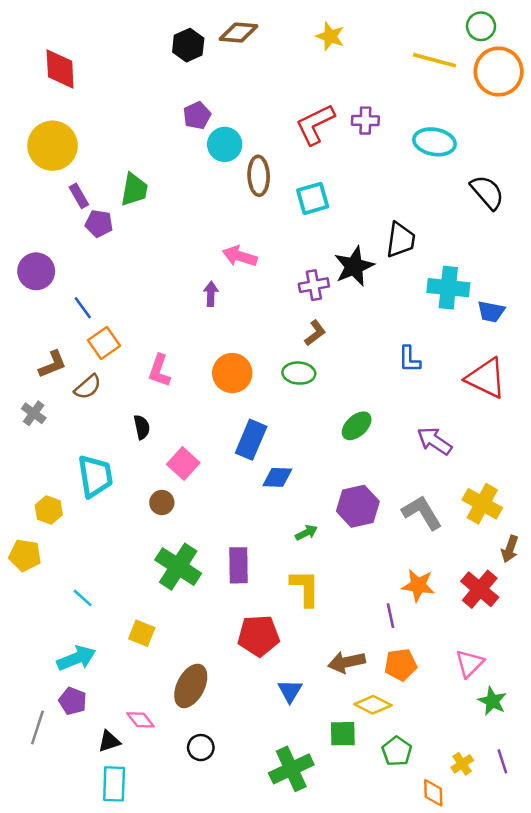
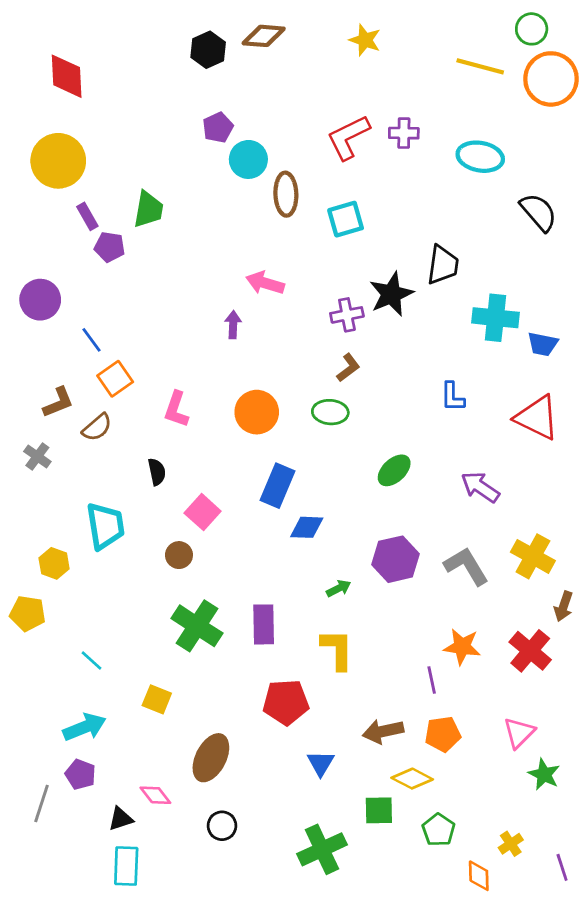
purple line: (502, 761) -> (562, 867), moved

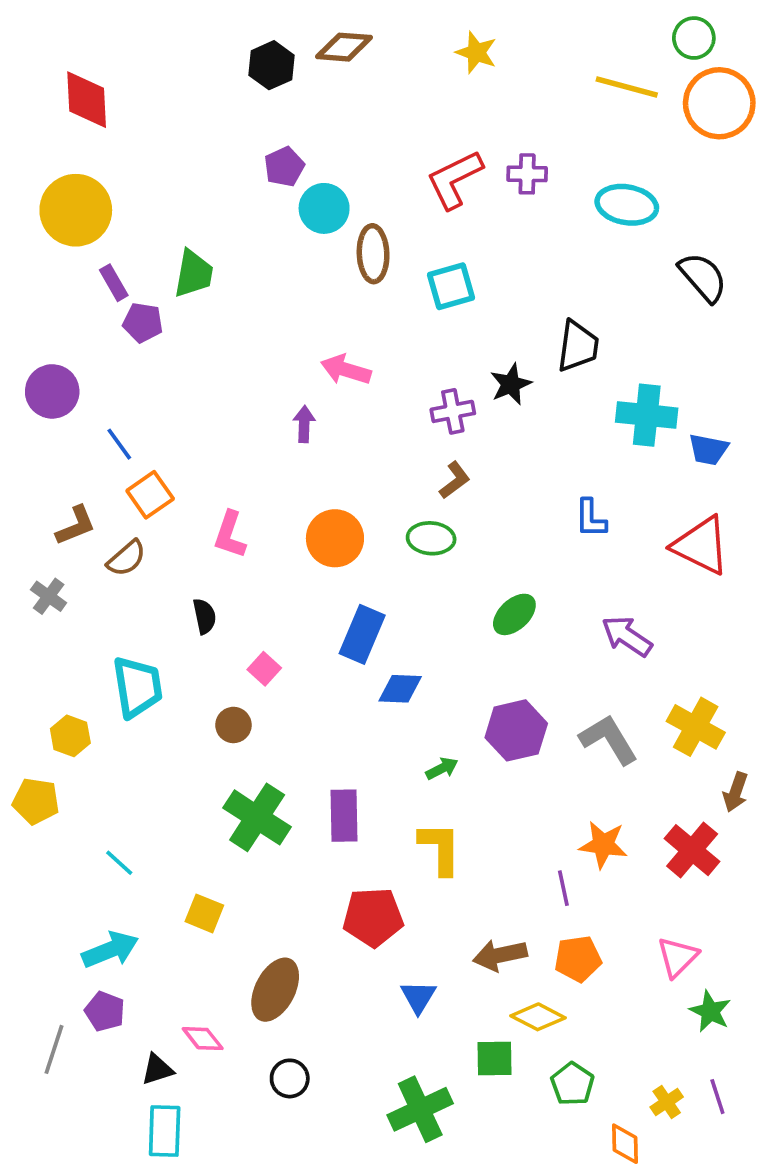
black star: (391, 294) -> (511, 384), size x0.7
pink square: (203, 512) -> (264, 669), size x0.7
purple line: (562, 867) -> (717, 1097), moved

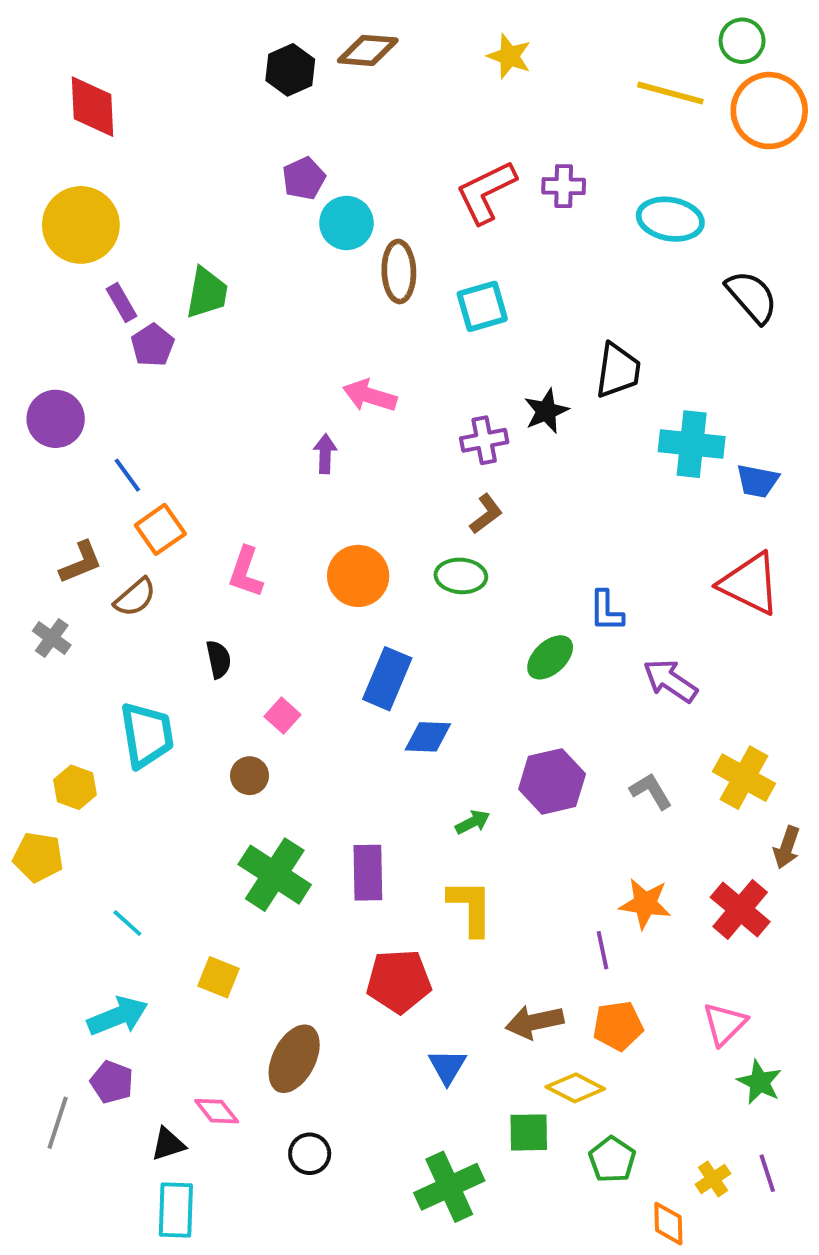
purple pentagon: (143, 323) -> (153, 345), turned 30
blue L-shape: (591, 518) -> (606, 611), moved
gray L-shape: (609, 739) -> (651, 791), size x0.7

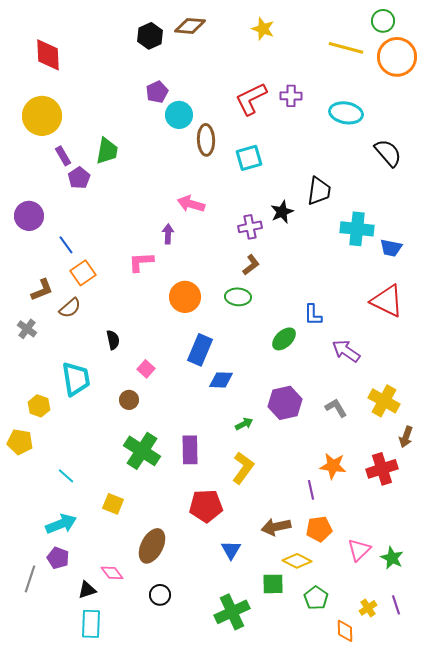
pink L-shape: (246, 572) -> (141, 262), moved, turned 68
yellow L-shape: (471, 908) -> (243, 468), turned 36
red cross: (740, 909) -> (382, 469), turned 32
pink triangle: (725, 1024) -> (359, 550), moved

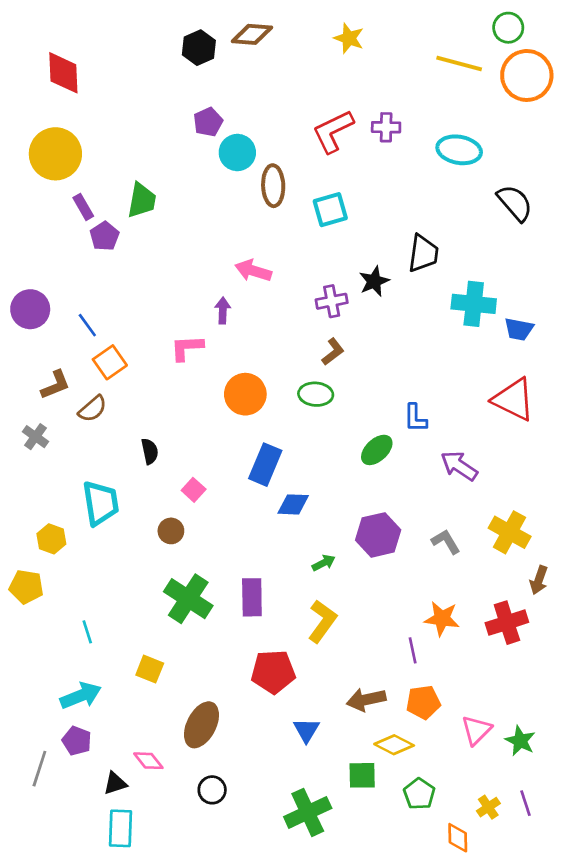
purple circle: (29, 216) -> (30, 309), moved
cyan line: (66, 476) -> (87, 632), turned 30

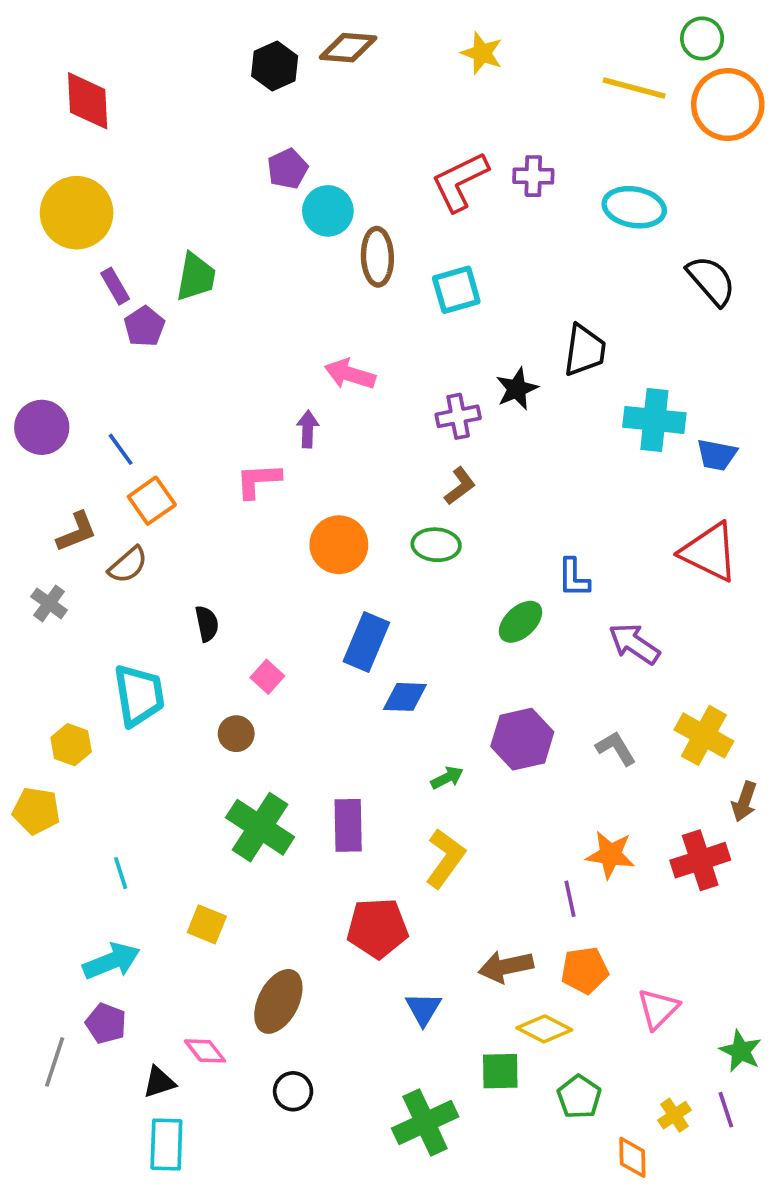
green star: (520, 741) -> (741, 1051), moved

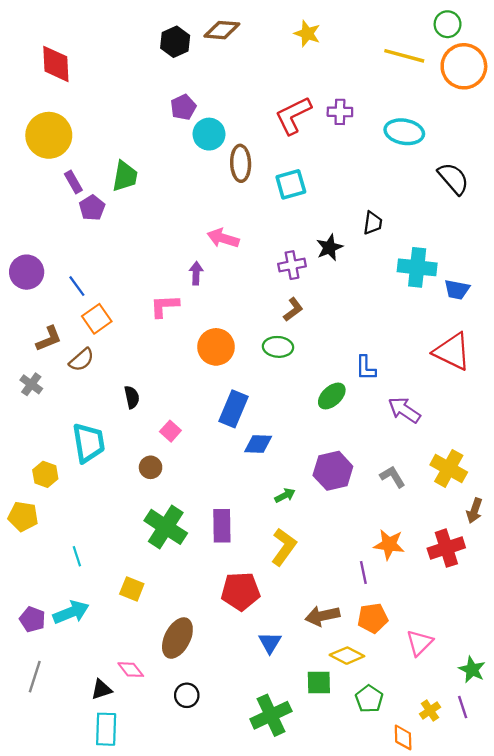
black trapezoid: (585, 350) -> (373, 223), size x0.7
purple pentagon: (106, 1023) -> (32, 619), moved

